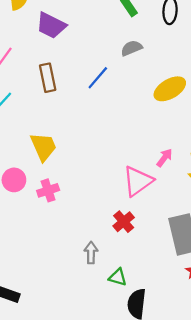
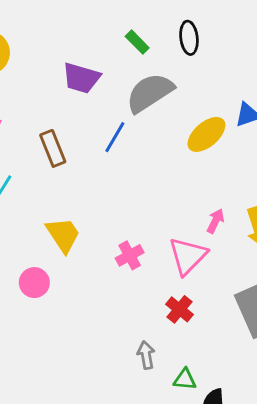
purple trapezoid: (51, 25) -> (81, 78), moved
gray semicircle: (132, 48) -> (150, 93), size x1.8
pink cross: (48, 190) -> (130, 255), moved

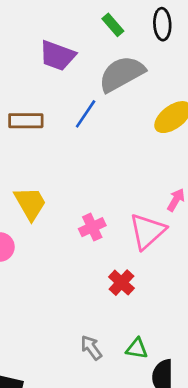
brown rectangle: (53, 148) -> (26, 121), turned -72
red cross: (179, 309) -> (121, 283), moved
gray arrow: (146, 355) -> (91, 348), moved, turned -30

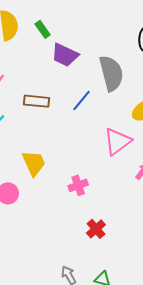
green rectangle: (113, 25) -> (43, 29), moved
gray semicircle: (122, 74) -> (111, 73), turned 99
pink triangle: (147, 231) -> (117, 141), moved

